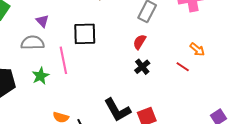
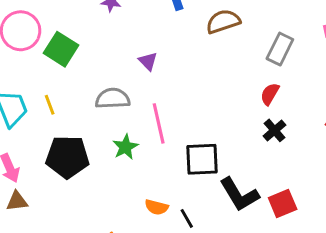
purple triangle: (42, 21) -> (148, 61), moved
black square: (85, 34) -> (202, 159), moved

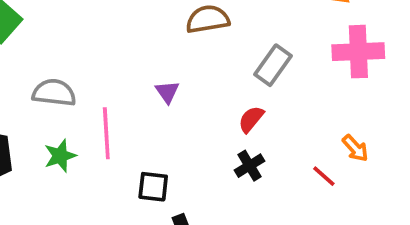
purple triangle: (148, 61) -> (167, 92), moved
black square: (202, 159) -> (153, 187), size x0.7

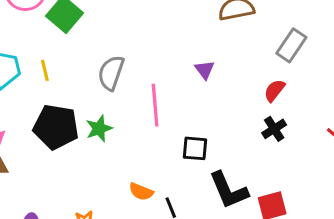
gray semicircle: (54, 93) -> (111, 73), turned -76
green star: (60, 156) -> (99, 129), moved

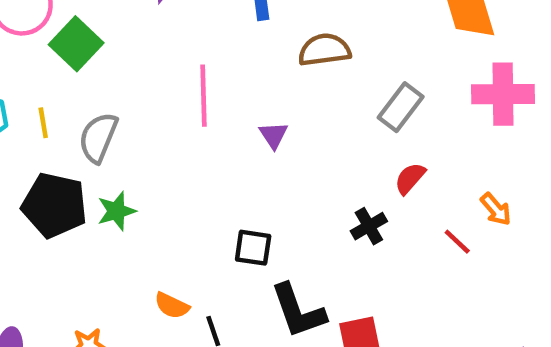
gray semicircle: (111, 73) -> (98, 137), moved
red semicircle: (274, 90) -> (410, 178), moved
pink line: (155, 105) -> (204, 96), moved

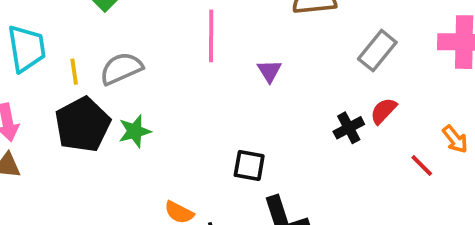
yellow line: (43, 123) -> (74, 72), moved
gray semicircle: (98, 137) -> (121, 69), turned 42
black pentagon: (54, 205) -> (82, 125), turned 30
black cross: (369, 226) -> (349, 128), moved

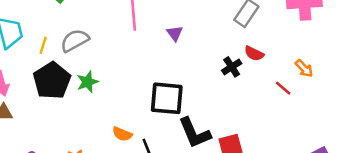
yellow line: (74, 72) -> (43, 45), turned 30
red semicircle: (383, 111) -> (254, 54), turned -102
black square: (249, 166) -> (167, 98), size x1.6

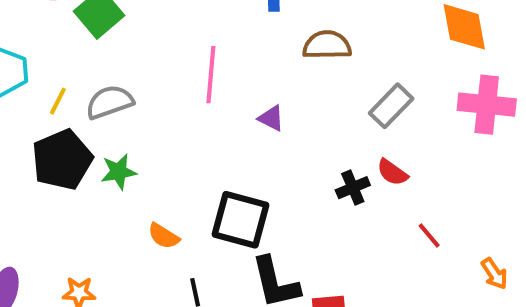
purple triangle: (175, 33) -> (271, 118), turned -36
orange arrow: (304, 68) -> (494, 274), moved
orange semicircle: (122, 134) -> (164, 236), moved

